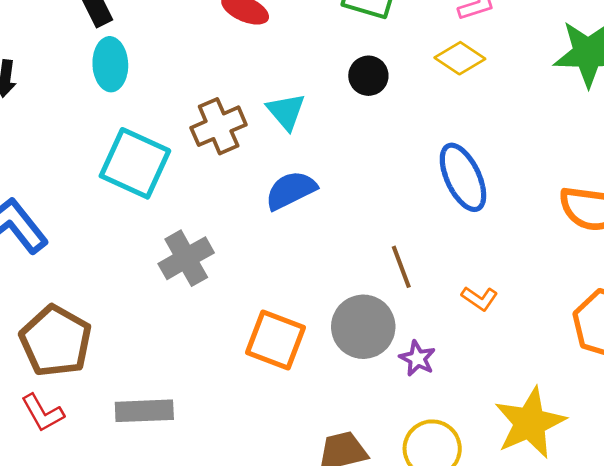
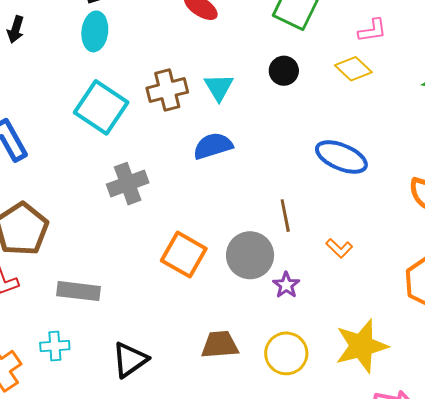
blue ellipse: (463, 177) -> (341, 157), turned -51

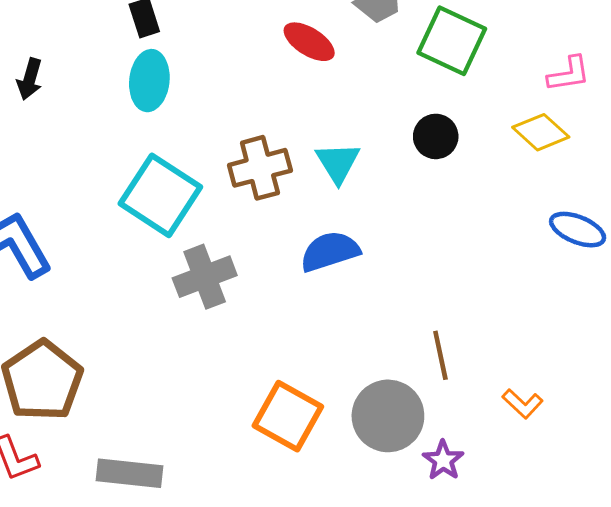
blue ellipse: (341, 157) -> (578, 230), moved, size x0.7
gray cross: (128, 184) -> (205, 277), moved

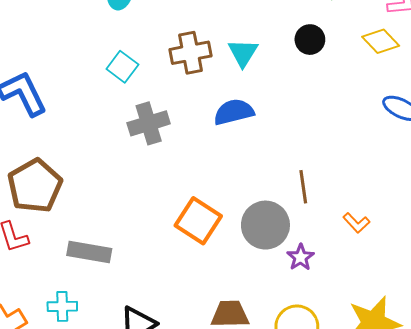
cyan square: (160, 195) -> (122, 67), size x0.6

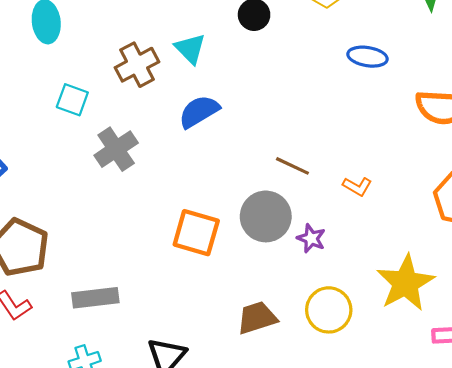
brown line: (303, 187) -> (292, 166), turned -40

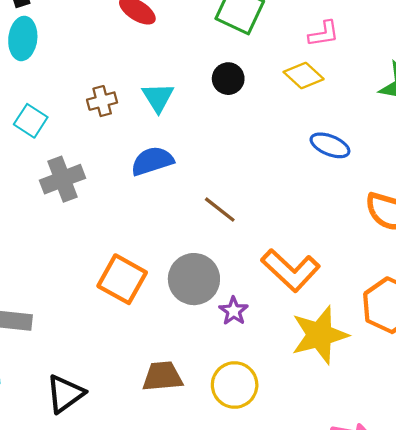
brown cross: (137, 65) -> (102, 101), size x0.7
brown line: (292, 166) -> (220, 210), moved
orange L-shape: (357, 186) -> (291, 270), size x2.0
yellow star: (405, 283) -> (320, 335), moved

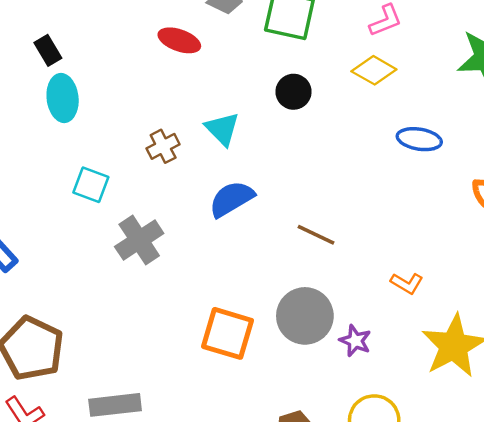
orange L-shape: (291, 270) -> (407, 283), size x0.5

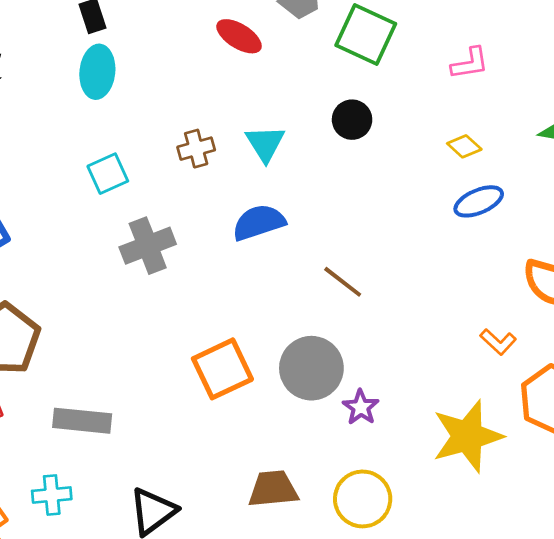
yellow diamond: (374, 70) -> (464, 146), moved, size x0.7
blue ellipse: (419, 139) -> (479, 201), turned -45
cyan square: (91, 185) -> (108, 174), turned 33
orange L-shape: (407, 283) -> (498, 342), moved
orange square: (228, 333) -> (222, 369), turned 36

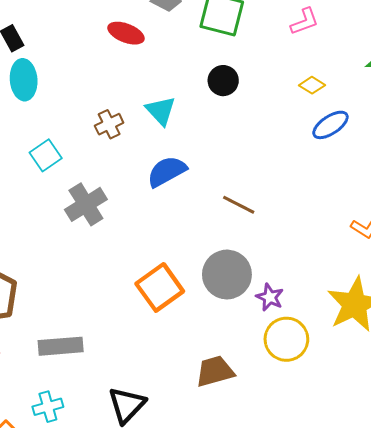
yellow circle: (363, 499) -> (286, 339), moved

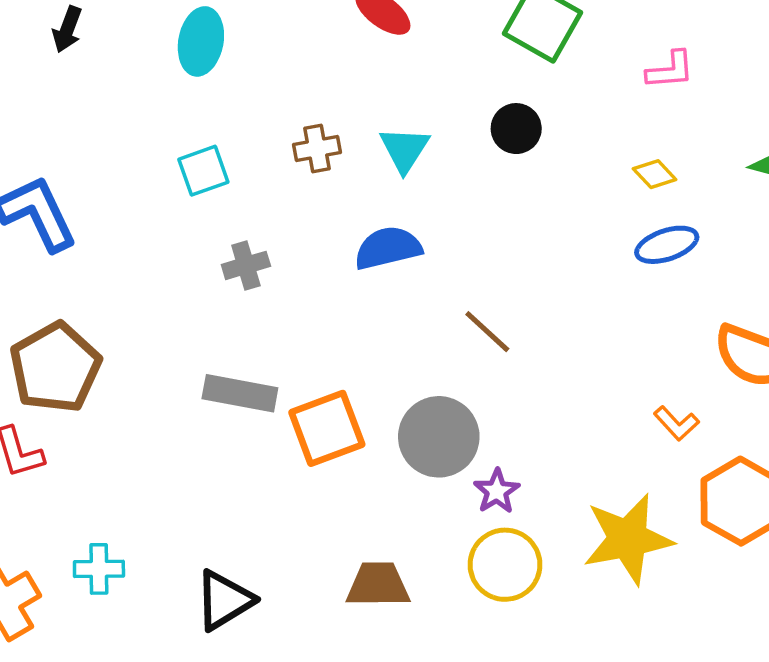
gray cross: (86, 204) -> (246, 265), size x0.7
gray rectangle: (61, 346) -> (240, 393), moved

